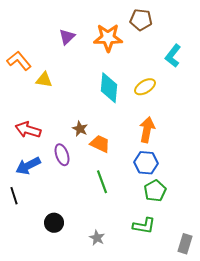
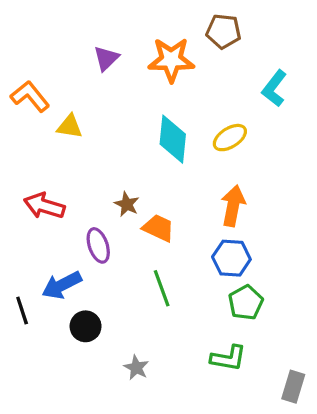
blue arrow: (28, 166) -> (62, 285), moved
black circle: (54, 223) -> (86, 326), moved
gray star: (97, 238) -> (136, 368), moved

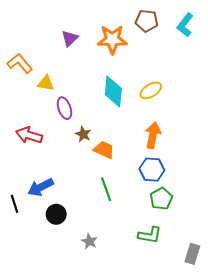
cyan L-shape: (274, 88) -> (185, 25), moved
purple ellipse: (98, 245) -> (64, 108), moved

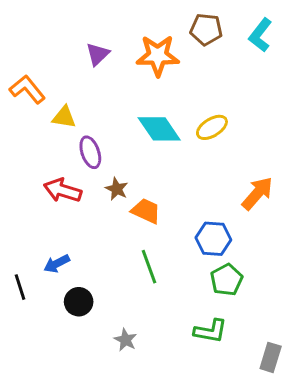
cyan diamond: (113, 92) -> (159, 129), turned -40
red arrow: (29, 135) -> (62, 190), moved
orange arrow: (153, 135) -> (257, 193), moved, turned 30
blue arrow: (41, 187) -> (57, 264), size x0.7

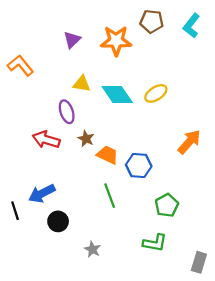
yellow triangle: (64, 117) -> (82, 84), moved
blue hexagon: (213, 239) -> (139, 165), moved
blue arrow: (57, 264) -> (42, 193), size x1.4

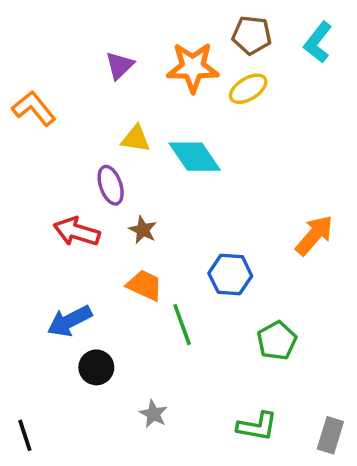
yellow ellipse: (156, 93) -> (248, 89), moved
orange trapezoid: (108, 155) -> (145, 285), moved
black line: (15, 211) -> (25, 435), moved
green L-shape: (155, 243) -> (257, 426), moved

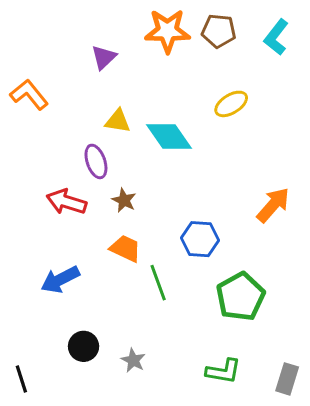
orange star: (193, 67) -> (167, 31), moved
yellow ellipse: (248, 89) -> (231, 104), moved
green pentagon: (277, 341) -> (240, 297), size x1.4
black circle: (96, 367) -> (84, 346), moved

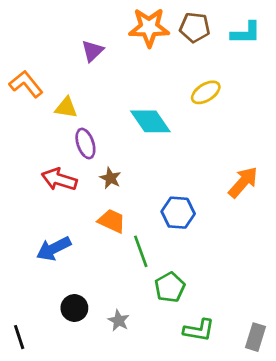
cyan L-shape: (276, 37) -> (246, 33), turned -128
yellow triangle: (118, 121) -> (66, 108), moved
green pentagon: (240, 297) -> (170, 287), moved, size x0.7

